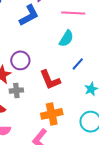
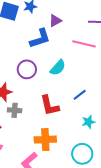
cyan semicircle: (66, 38) -> (58, 68), moved
purple circle: (20, 60) -> (27, 69), moved

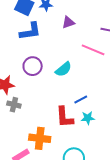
blue L-shape: (40, 39) -> (30, 31), moved
red L-shape: (50, 106) -> (65, 117), moved
cyan star: (88, 122) -> (88, 118), moved

